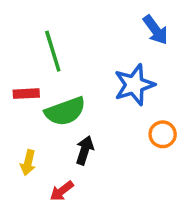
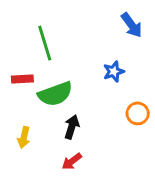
blue star: (134, 85) -> (114, 72), size x0.6
red arrow: (62, 191) -> (72, 161), moved

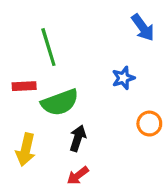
yellow arrow: (24, 137) -> (26, 150), size x1.4

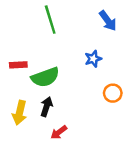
green line: (48, 47) -> (50, 20), moved
black arrow: (78, 138) -> (47, 107), moved

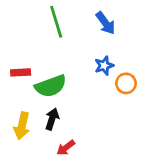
blue arrow: (108, 21) -> (105, 23), moved
orange circle: (113, 93) -> (126, 83), moved

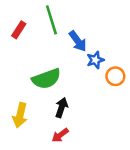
blue arrow: (105, 23) -> (78, 41), moved
red rectangle: (21, 72) -> (19, 30), moved, turned -54
black arrow: (52, 119) -> (61, 108), moved

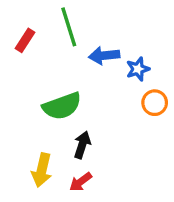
blue arrow: (78, 41) -> (104, 56), turned 120
blue star: (95, 60) -> (138, 69), moved
yellow arrow: (20, 115) -> (42, 170), moved

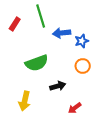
orange circle: (155, 103) -> (83, 66), moved
black arrow: (82, 145) -> (58, 86), moved, turned 56
red arrow: (81, 182) -> (75, 108), moved

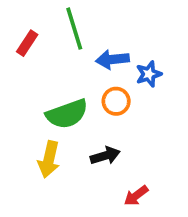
orange circle: (83, 66) -> (116, 101), moved
yellow arrow: (25, 101) -> (49, 159), moved

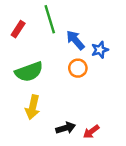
blue arrow: (112, 59) -> (75, 40), turned 55
green semicircle: (67, 114) -> (29, 72), moved
black arrow: (105, 156) -> (66, 128), moved

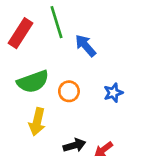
red rectangle: (18, 29) -> (20, 33), size x1.5
blue star: (100, 50) -> (113, 93), moved
orange circle: (78, 68) -> (69, 91), moved

